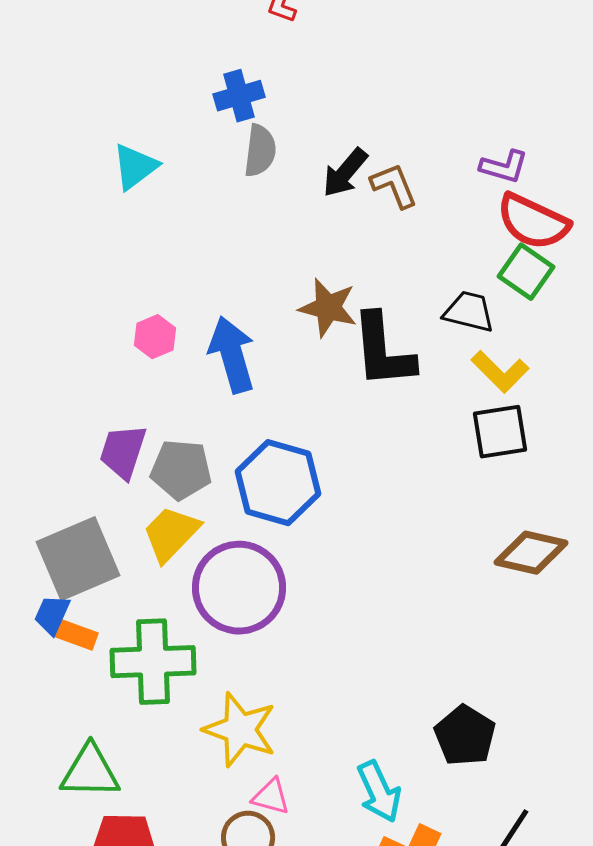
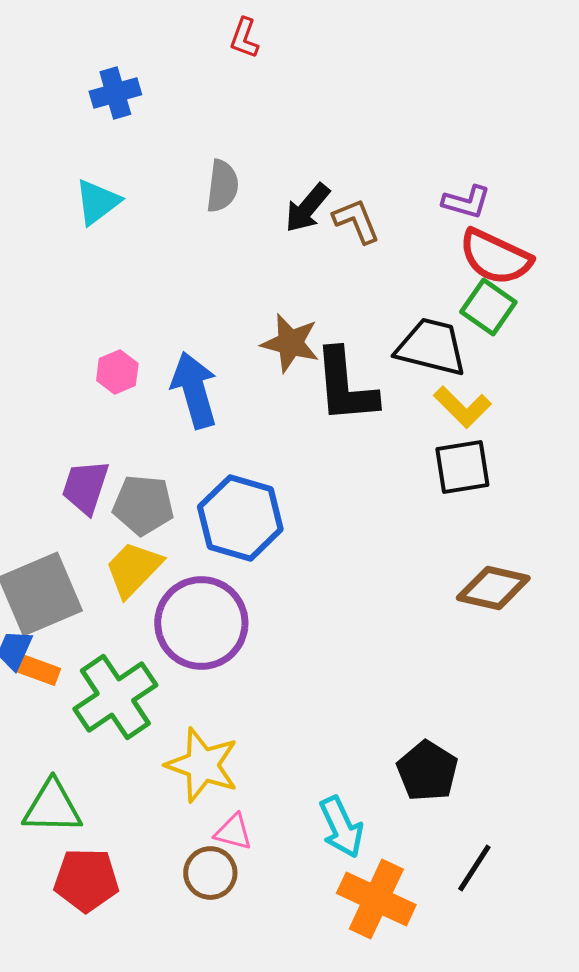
blue cross: (239, 96) -> (115, 93), moved
black trapezoid: (469, 312) -> (431, 347), size x1.4
green cross: (153, 662) -> (115, 697), turned -32

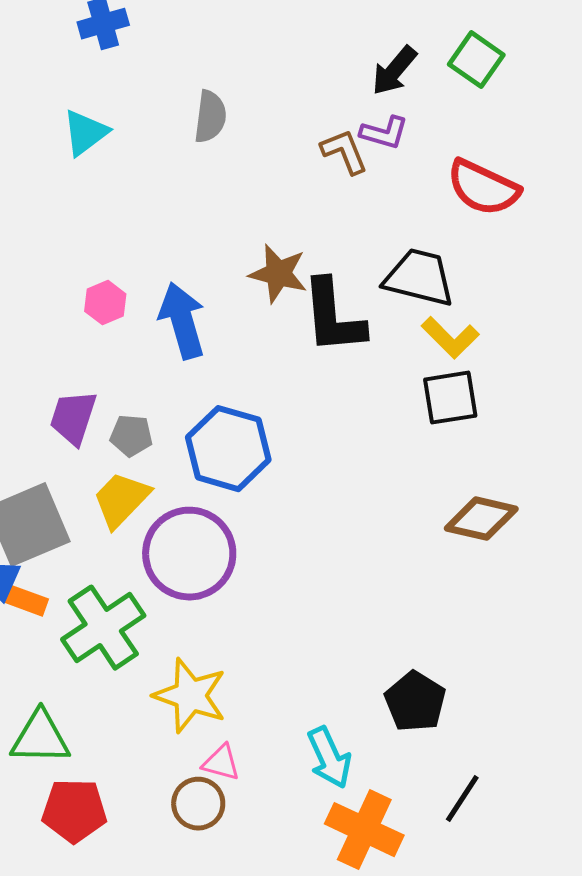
purple L-shape: (466, 202) -> (384, 133), moved
black arrow: (307, 208) -> (394, 71), moved
green square: (488, 307) -> (476, 60), moved
gray pentagon: (143, 505) -> (131, 436), size x0.7

